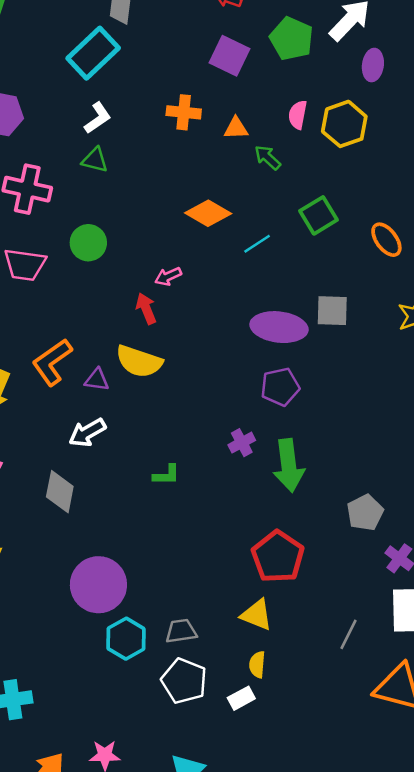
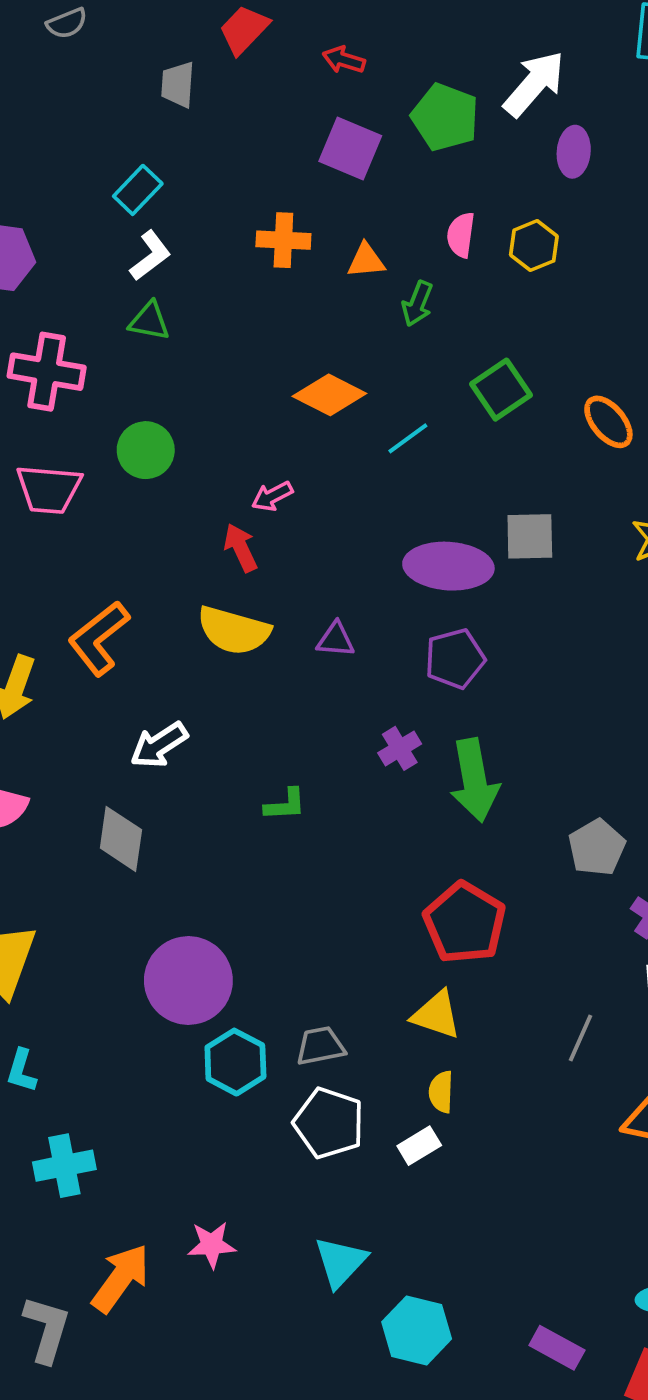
cyan rectangle: (93, 53) -> (138, 190), moved, size x0.6
yellow hexagon: (344, 124) -> (534, 246), size x0.7
green arrow: (268, 158) -> (417, 304), turned -108
purple triangle: (97, 380) -> (336, 640), moved

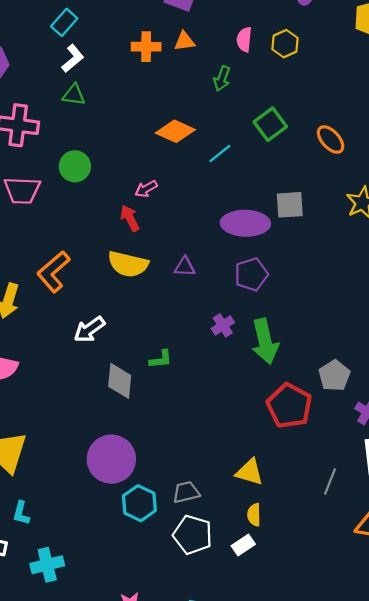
orange triangle: (366, 261) -> (184, 41), moved
gray diamond: (121, 839) -> (120, 381), moved
red pentagon: (465, 923) -> (289, 406), moved

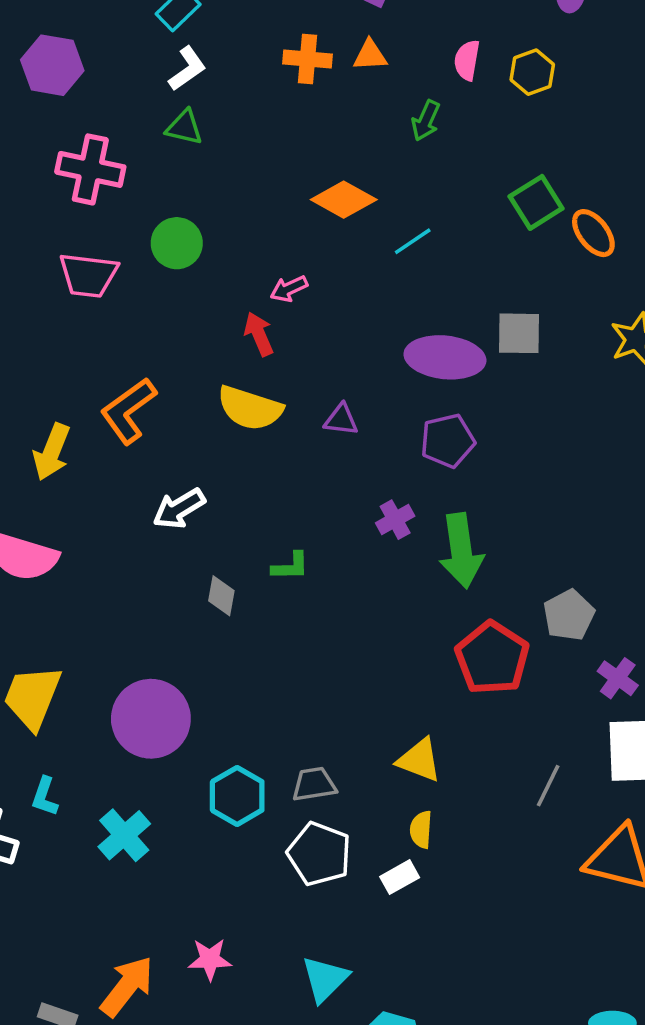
green square: (270, 124) -> (536, 202), moved
gray diamond: (120, 381) -> (221, 596), size x0.7
purple circle: (111, 459) -> (151, 719), moved
cyan cross: (47, 565) -> (124, 835), moved, turned -32

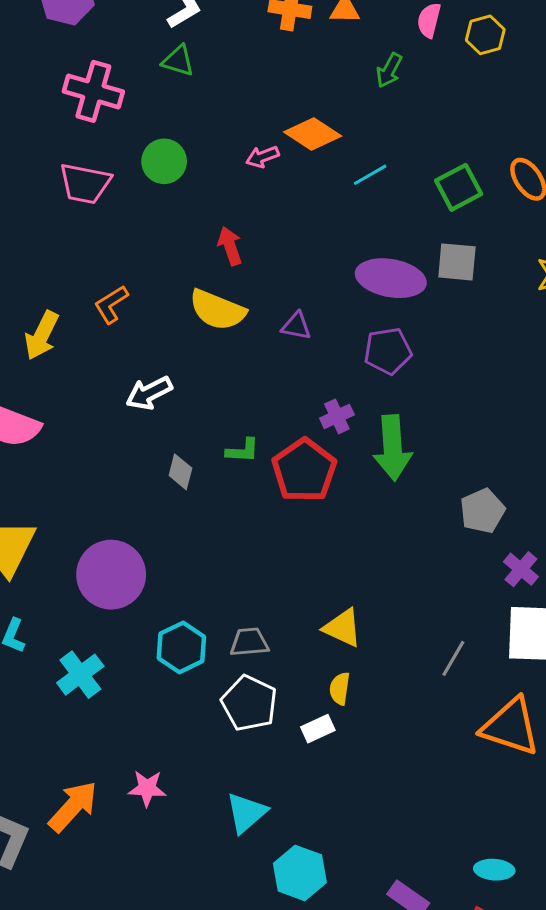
green square: (536, 202) -> (459, 187), moved
pink arrow: (289, 289) -> (262, 157), moved
orange L-shape: (128, 411) -> (111, 304), size x0.7
red pentagon: (492, 658) -> (304, 470), moved

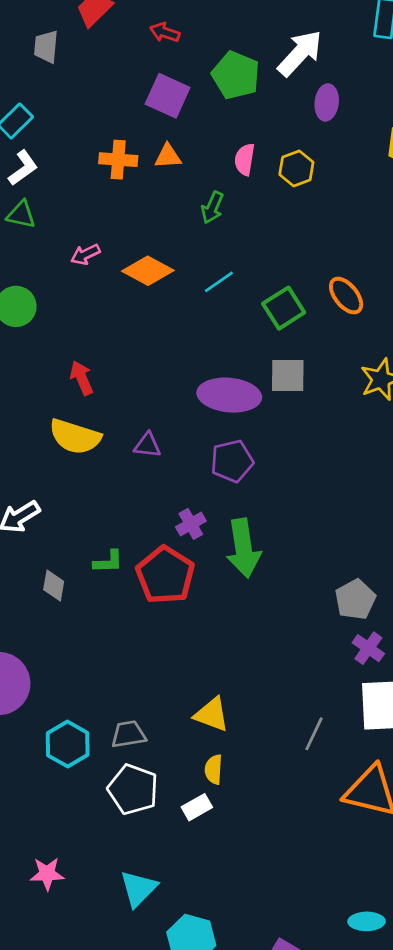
pink arrow: (262, 157) -> (85, 254), moved
cyan line: (370, 175) -> (219, 282), moved
gray pentagon: (482, 511) -> (355, 600), moved

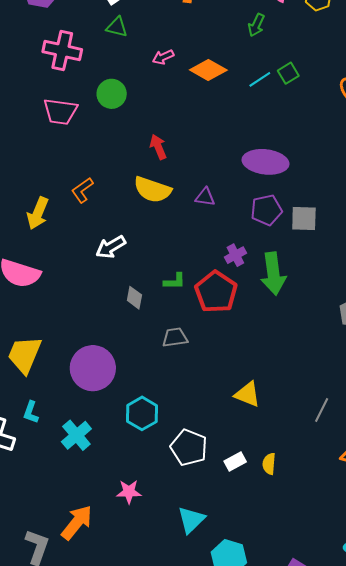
green square: (284, 308) -> (288, 73), moved, size x0.7
gray square: (288, 376) -> (304, 218), moved
gray trapezoid: (128, 734) -> (175, 337), moved
yellow semicircle: (214, 769) -> (269, 464), moved
pink star: (47, 874) -> (129, 492), moved

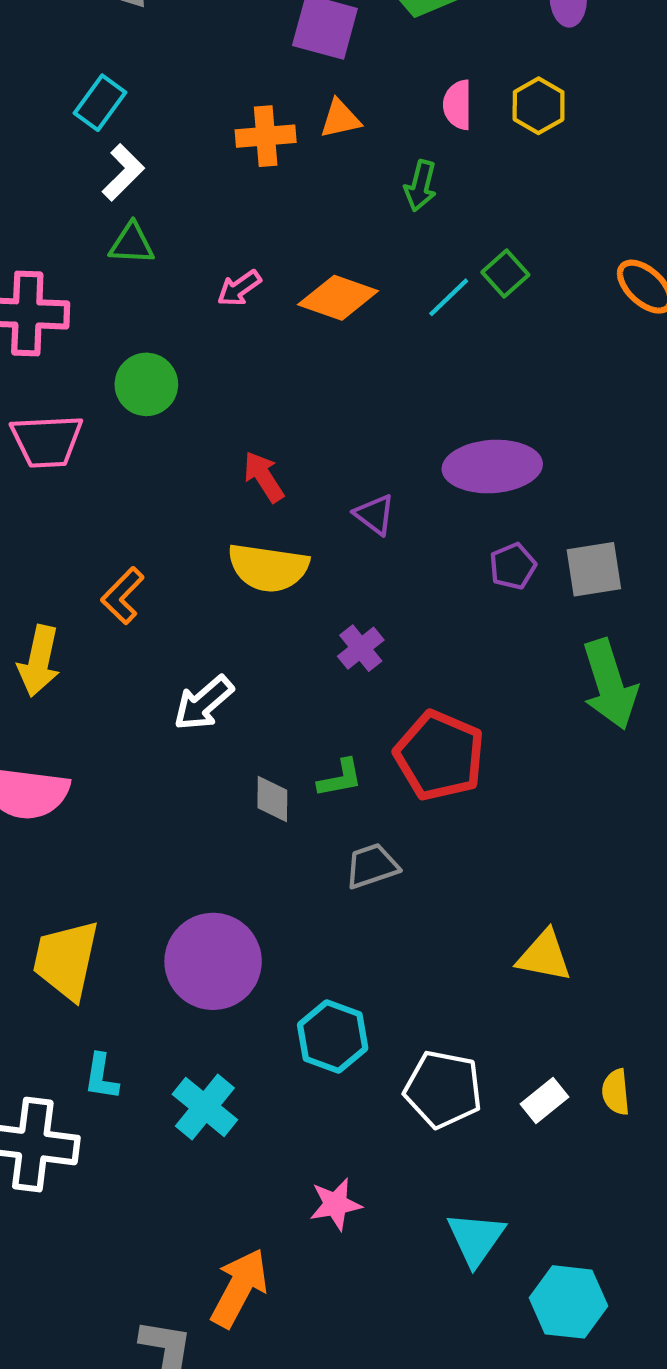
purple triangle: (205, 197) -> (375, 515), moved, turned 40
purple pentagon: (266, 210) -> (513, 566), size x0.7
purple cross: (235, 255) -> (361, 648), moved
green arrow: (273, 274) -> (610, 684), moved
green L-shape: (175, 281) -> (340, 778), moved

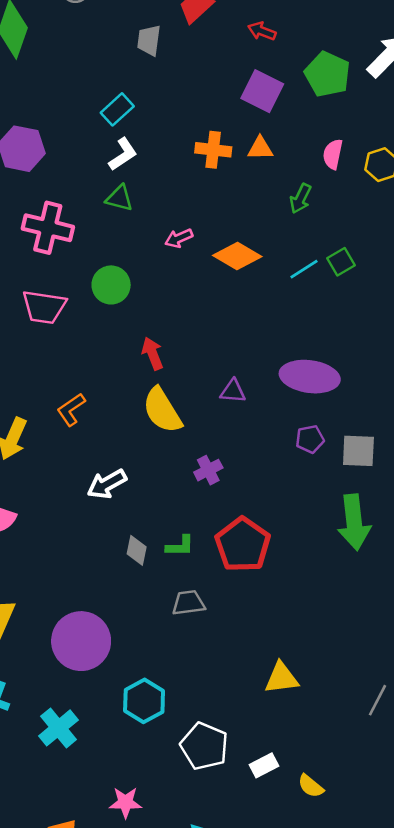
red arrow: (264, 477) -> (152, 353), moved
purple triangle: (375, 515) -> (233, 391), turned -44
yellow semicircle: (268, 568) -> (162, 410), turned 39
yellow triangle: (544, 956) -> (282, 678), turned -30
yellow semicircle: (616, 1092) -> (311, 786), moved, turned -56

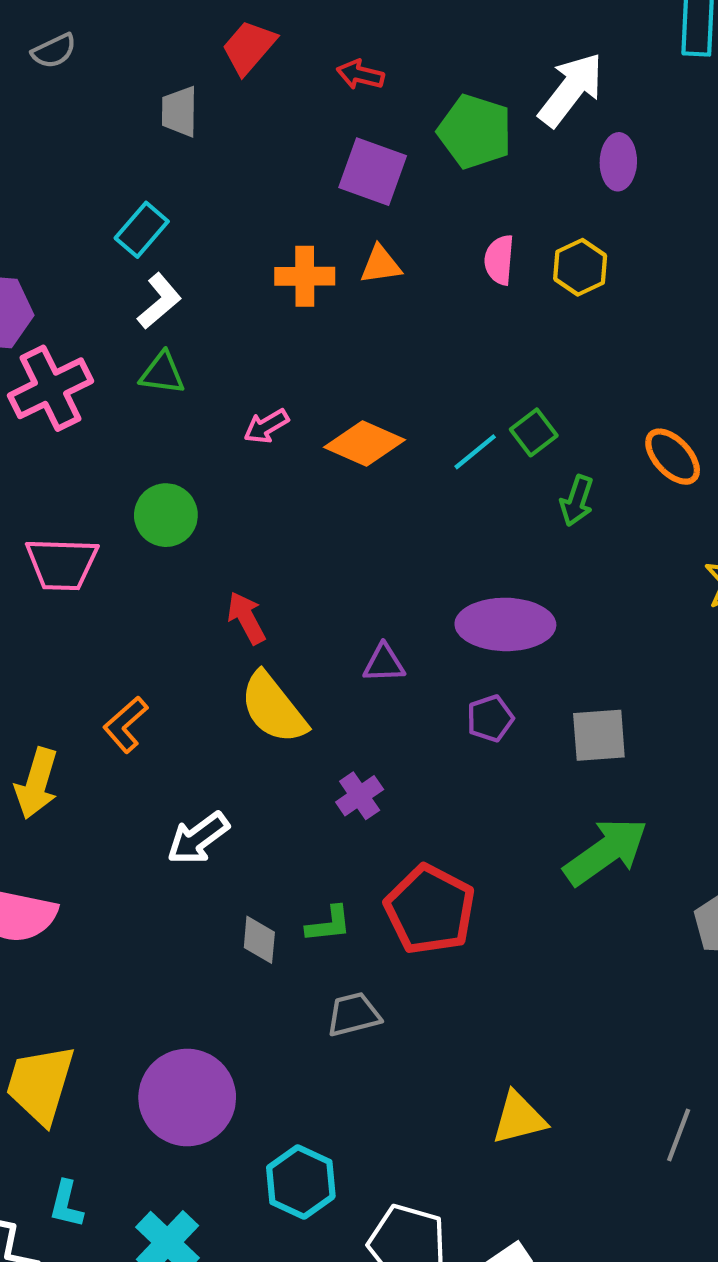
green arrow: (301, 199) -> (577, 501), moved
pink cross: (48, 228) -> (51, 388), moved, turned -33
purple pentagon: (310, 439) -> (490, 718), moved
green arrow: (354, 522) -> (606, 852), turned -112

